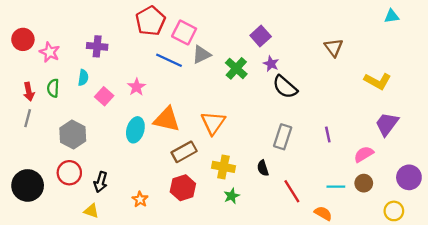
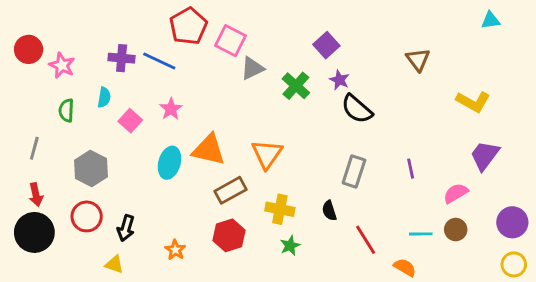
blue line: (169, 60) -> (159, 61), moved
red arrow: (29, 92) -> (36, 195), moved
yellow circle: (394, 211) -> (514, 264), moved

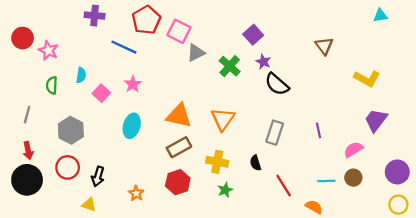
purple cross: (122, 58) -> (95, 16), moved
orange triangle: (209, 150) -> (179, 116), moved
orange triangle: (267, 154) -> (223, 119), moved

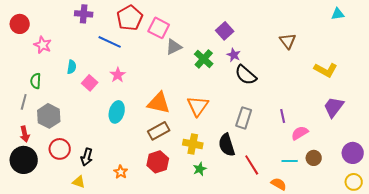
red circle: (23, 38) -> (20, 24), moved
green semicircle: (52, 85) -> (36, 81), moved
gray hexagon: (71, 130) -> (49, 116), moved
pink semicircle: (353, 149) -> (300, 133), moved
black semicircle: (255, 163) -> (227, 145), size x1.6

